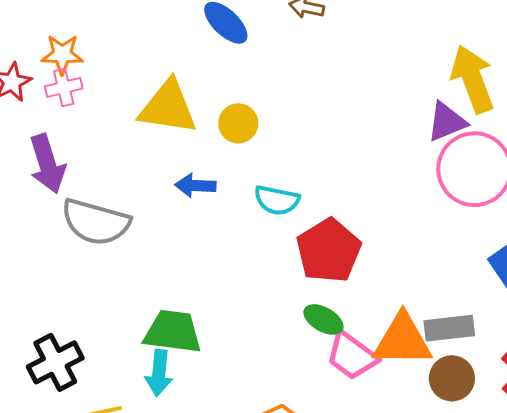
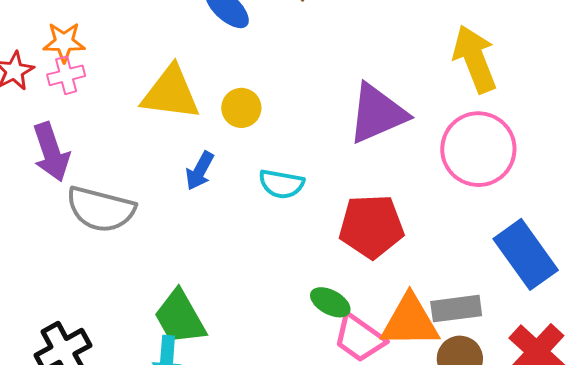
purple triangle: (447, 122) -> (377, 113), moved, size x1.5
blue arrow: (195, 186) -> (200, 171), turned -63
red pentagon: (329, 251) -> (371, 226), moved, turned 30
green trapezoid: (173, 332) -> (180, 317), turned -126

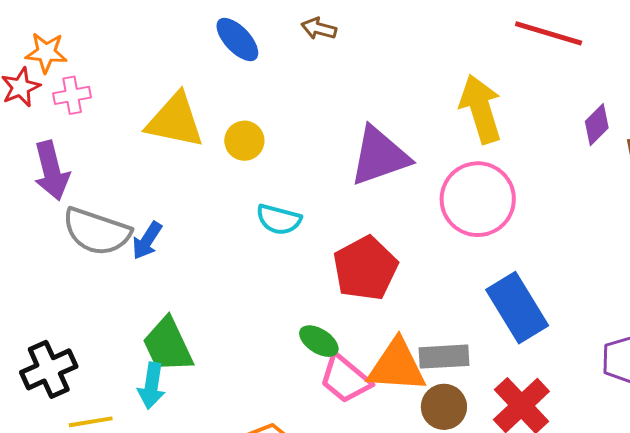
orange star: (64, 42) -> (46, 53), moved
blue arrow: (200, 171) -> (147, 241), moved
red pentagon: (371, 226) -> (365, 268), turned -30

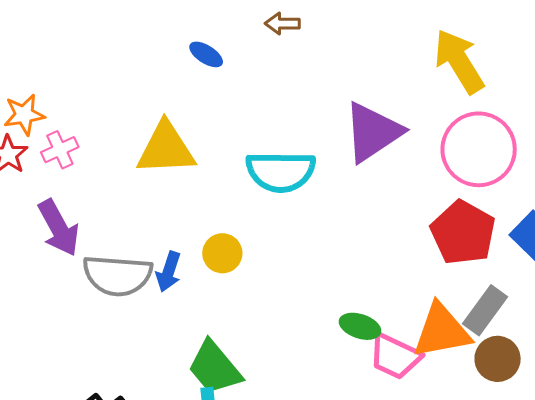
blue ellipse: (237, 39) -> (206, 54), size x0.7
yellow circle: (244, 141) -> (222, 253), moved
cyan semicircle: (279, 219) -> (281, 172), moved, size x1.5
red pentagon: (365, 268) -> (463, 233), moved
gray rectangle: (444, 357) -> (485, 310), turned -36

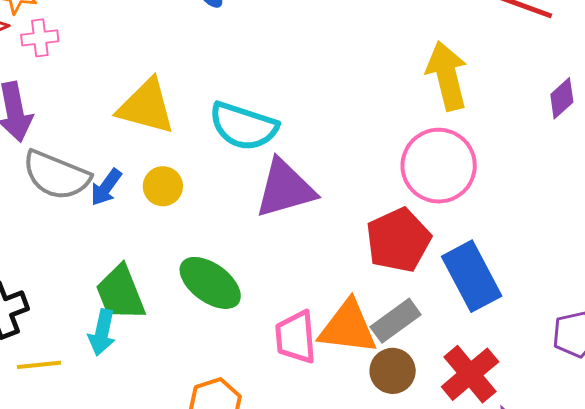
purple triangle: (373, 132) -> (285, 189), moved
yellow triangle: (166, 149) -> (146, 107), moved
green ellipse: (360, 326) -> (210, 283), moved, size x1.6
pink trapezoid: (395, 356) -> (296, 337), turned 42

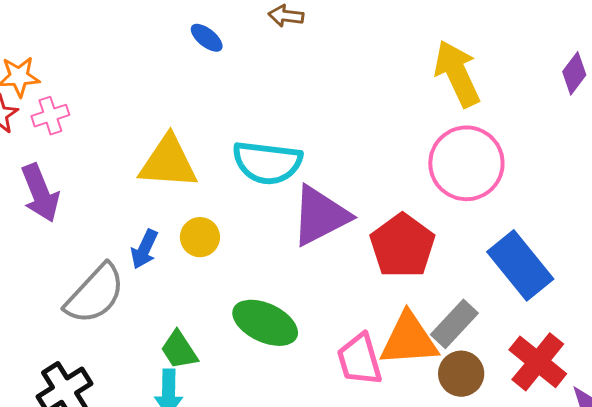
gray semicircle: (56, 175) -> (95, 294), moved, turned -58
red pentagon: (398, 240) -> (402, 246), moved
green trapezoid: (120, 293) -> (179, 350), size x0.7

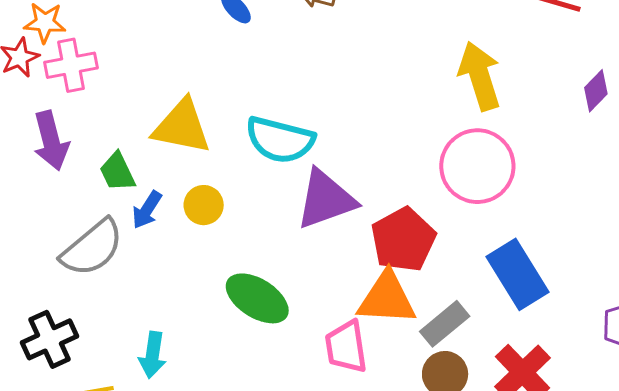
pink cross: (50, 116) -> (71, 65), size x1.4
orange triangle: (409, 340) -> (387, 298), moved
green trapezoid: (179, 350) -> (117, 172), moved

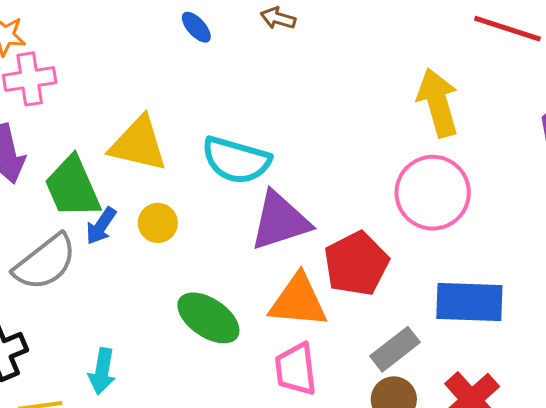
green trapezoid: (117, 172) -> (73, 187), size x1.6
blue rectangle: (518, 274) -> (469, 302), turned -58
orange triangle: (387, 298) -> (298, 301), moved

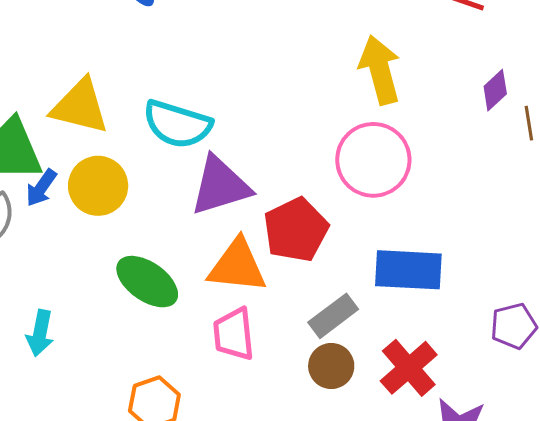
yellow circle: (158, 223) -> (98, 186), size x1.5

